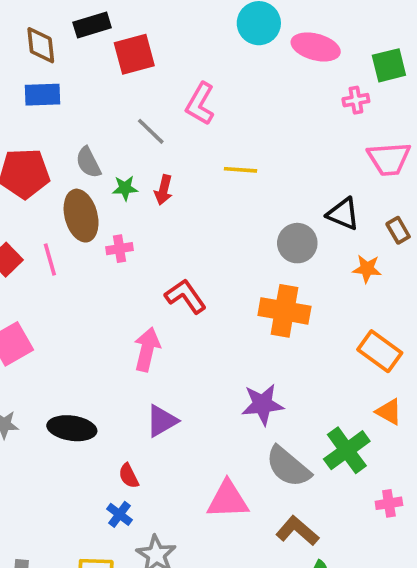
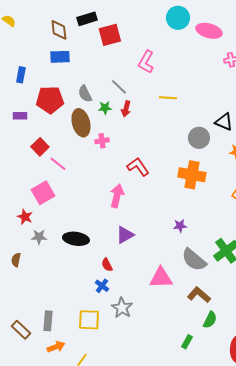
gray line: (151, 131) -> (119, 87), moved
pink line: (50, 260) -> (58, 164), moved, turned -36
purple star: (262, 404) -> (180, 226), size x0.6

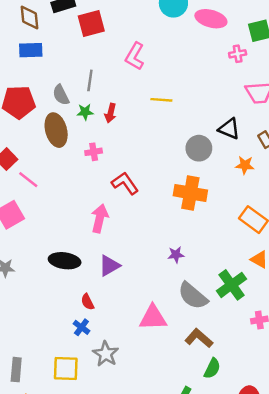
gray line: (119, 87) -> (90, 80), moved, turned 54
pink cross: (102, 141) -> (94, 152), moved
black ellipse: (76, 239) -> (65, 261), moved

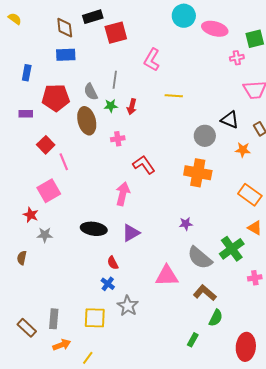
pink line: (28, 180) -> (64, 162), turned 30

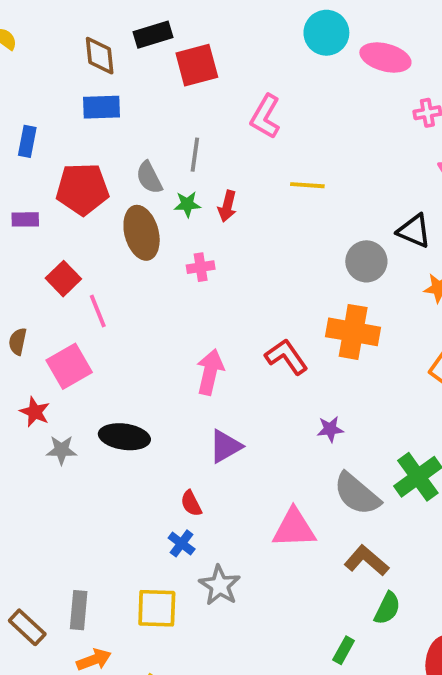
red L-shape: (144, 165) -> (286, 357), moved
black ellipse: (94, 229) -> (124, 437), moved
brown semicircle: (22, 258) -> (18, 341), moved

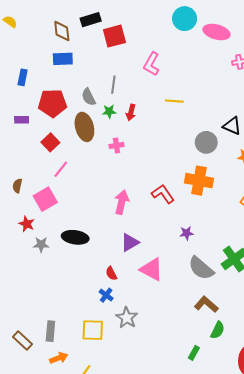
red square: (63, 279) -> (50, 142), moved
pink line: (98, 311) -> (61, 169), turned 60
pink triangle: (294, 528) -> (152, 269), moved, turned 30

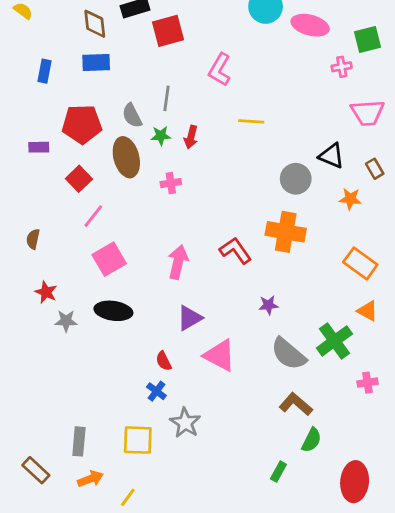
blue rectangle: (23, 77) -> (45, 71), moved
pink square: (45, 199) -> (109, 259), moved
brown rectangle: (23, 340) -> (36, 470), moved

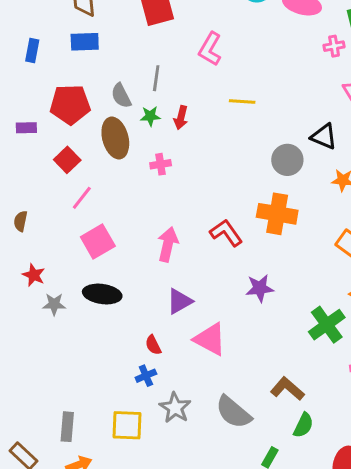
purple star: (268, 305) -> (260, 288), size x1.4
gray semicircle: (289, 354) -> (233, 412), moved
blue cross: (156, 391) -> (146, 376), turned 30

